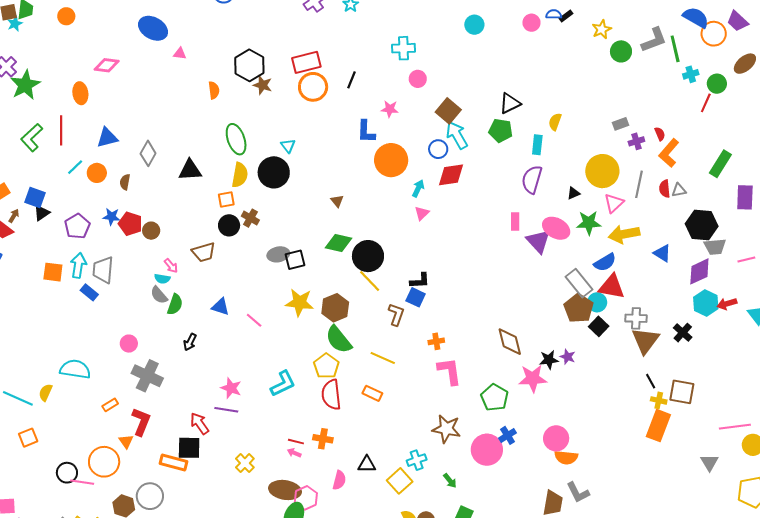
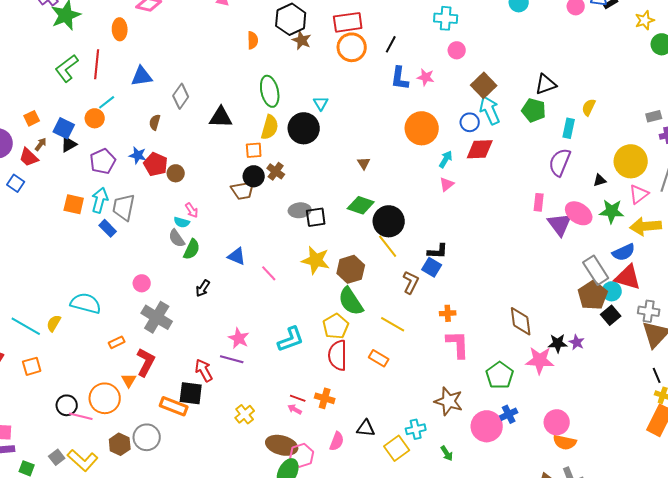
blue L-shape: (366, 132) -> (400, 78), moved
orange circle: (97, 173) -> (95, 118), moved
brown trapezoid: (204, 252) -> (243, 190), moved

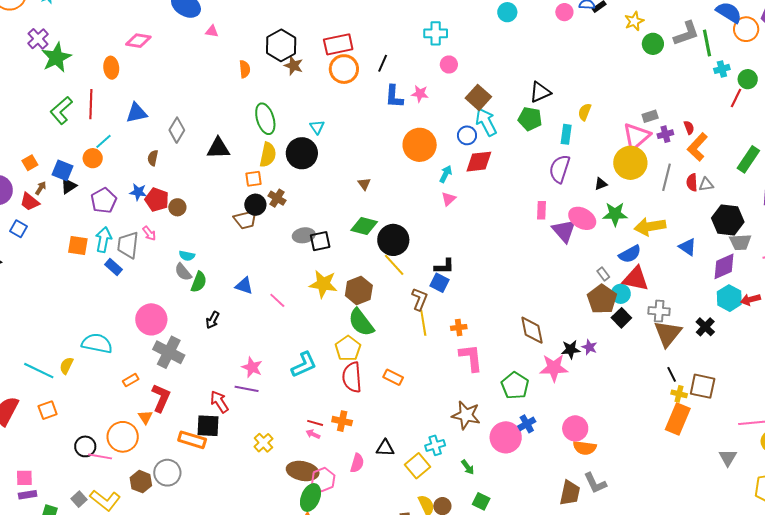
pink triangle: (639, 194) -> (636, 136), moved, size x1.4
pink arrow: (192, 210) -> (149, 233), moved
gray rectangle: (596, 270) -> (603, 274), size x0.5
pink circle: (142, 283) -> (151, 319), size x1.8
yellow line: (393, 324) -> (423, 323), moved, turned 55

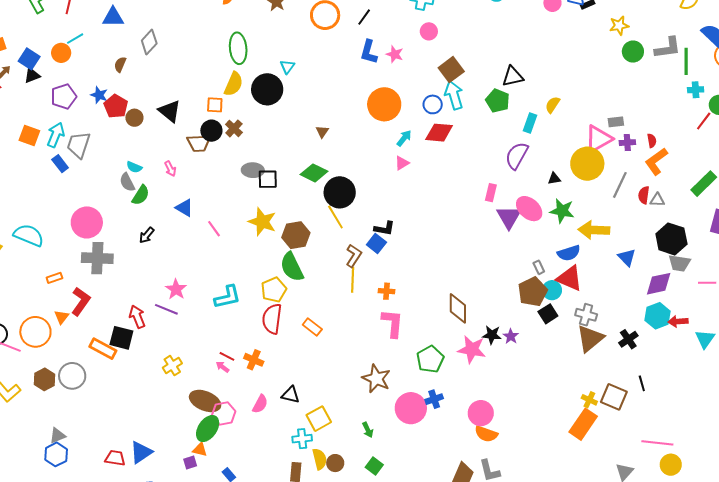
black triangle: (218, 148) -> (170, 111), moved, turned 30
pink arrow: (149, 233) -> (170, 169), moved
gray cross: (169, 352) -> (97, 258), turned -36
black line: (672, 374) -> (642, 383), moved
cyan cross: (435, 445) -> (302, 439), moved

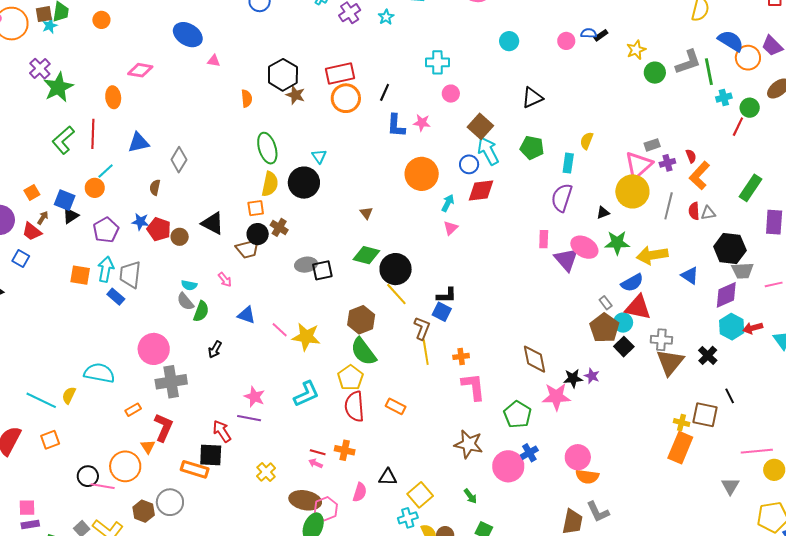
black triangle: (513, 76) -> (532, 98), moved
yellow star: (262, 222) -> (306, 337), moved

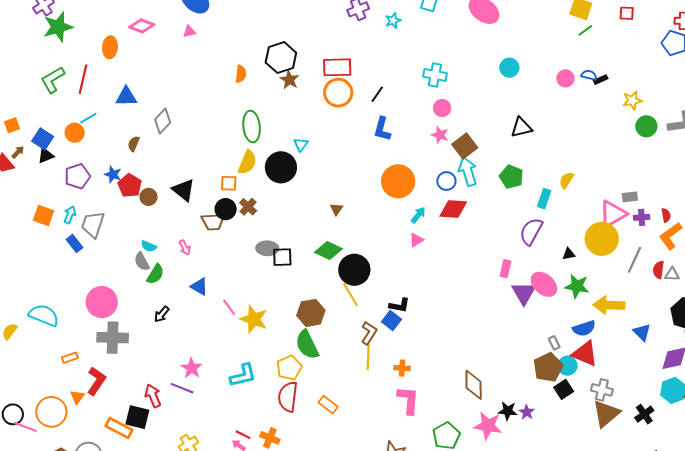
pink triangle: (214, 61) -> (189, 32), moved, turned -32
pink star: (422, 123) -> (440, 135), moved
cyan arrow: (106, 269) -> (70, 215), size x0.7

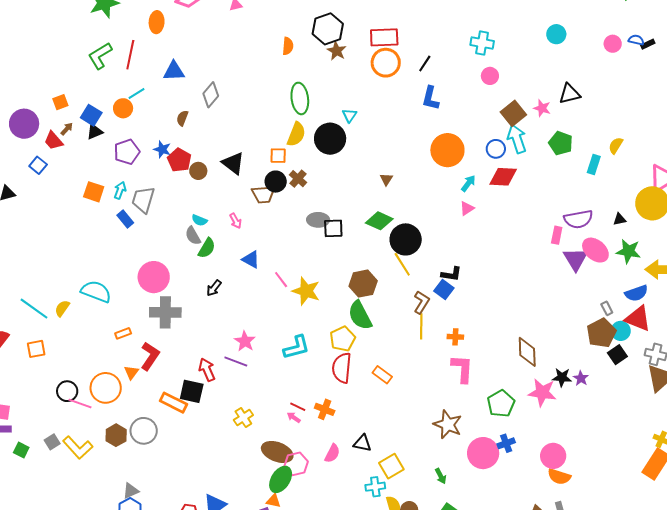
pink star: (440, 135) -> (542, 108), moved
purple semicircle: (531, 231) -> (578, 219), moved, turned -128

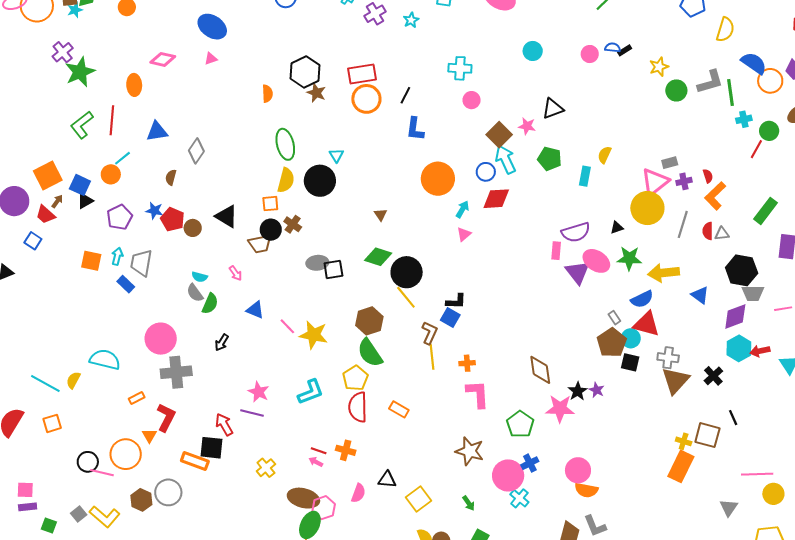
orange square: (60, 102) -> (48, 175), size x1.8
black square: (617, 355) -> (630, 362), turned -36
black star: (562, 377) -> (578, 391), turned -30
cyan cross: (375, 487) -> (519, 498), moved, turned -36

